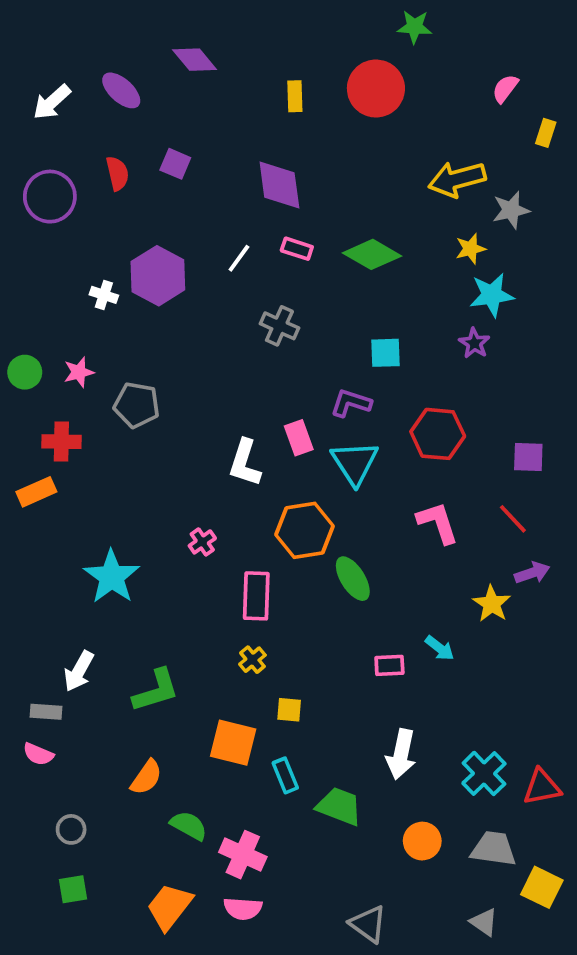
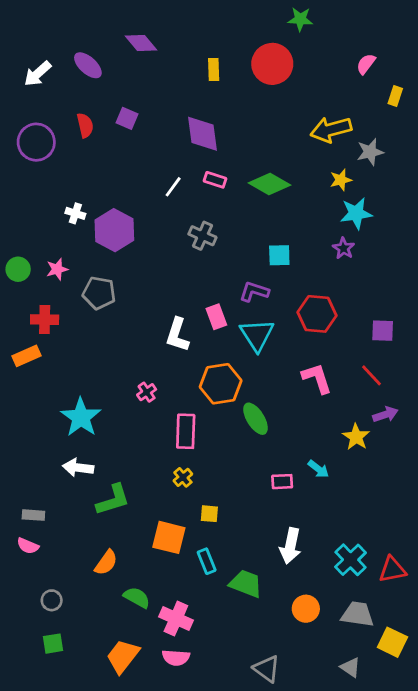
purple hexagon: (158, 276) -> (114, 230), moved
white arrow: (79, 671) -> (78, 468), moved, turned 68

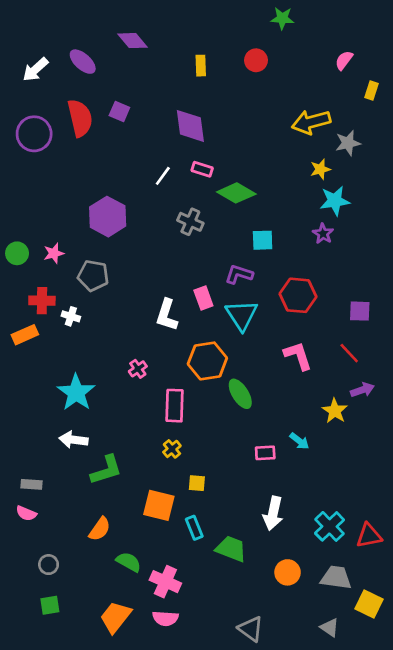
red circle: (272, 64) -> (256, 60), size x0.6
red semicircle: (85, 125) -> (80, 118), size x1.6
green diamond: (269, 184) -> (236, 193), moved
white cross: (75, 213) -> (71, 316), moved

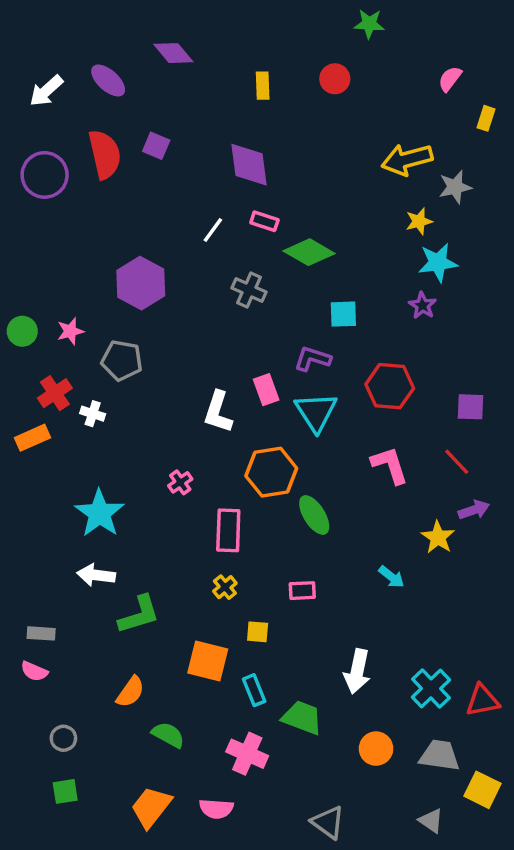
red cross: (42, 301) -> (55, 393), turned -35
pink rectangle: (265, 453) -> (302, 591), moved
pink cross: (165, 582) -> (247, 754), moved

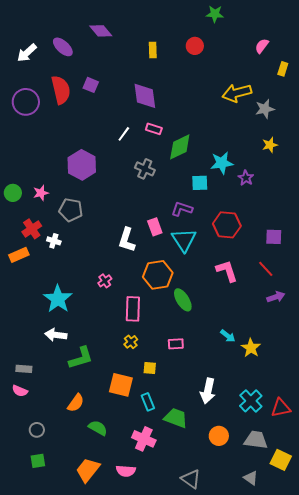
yellow star: (419, 221) -> (270, 145), moved
green diamond: (309, 252) -> (180, 147), turned -56
cyan star: (438, 263) -> (222, 163), moved
yellow star: (438, 537) -> (251, 348), moved

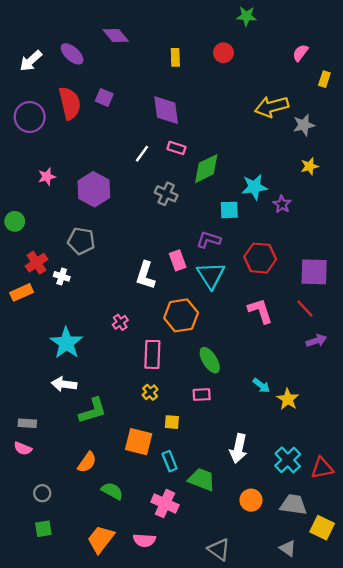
pink star: (41, 193) -> (47, 177), moved
purple square: (274, 237) -> (314, 272), size x1.5
green ellipse: (183, 300) -> (210, 360), moved

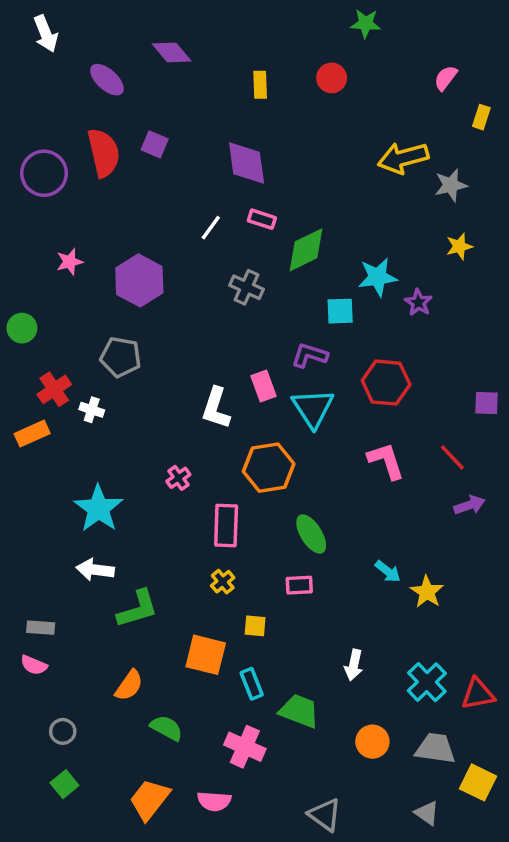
white arrow: (31, 61) -> (46, 34), moved, turned -70
purple square: (314, 272) -> (486, 403), moved, size x0.6
white arrow: (238, 448) -> (354, 665), size x0.7
green square: (43, 529) -> (64, 784), turned -30

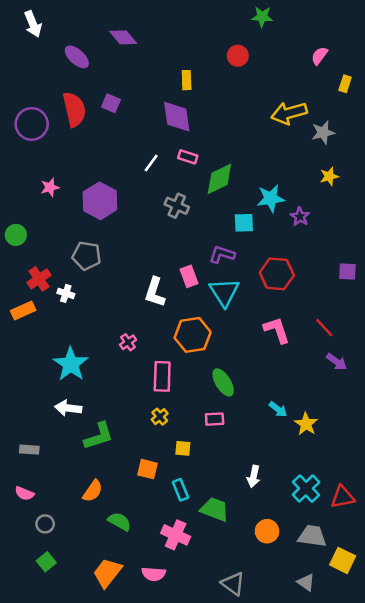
yellow rectangle: (260, 85) -> (187, 80), moved
purple square: (486, 403) -> (347, 272), moved
purple arrow: (469, 505) -> (337, 362), turned 55
orange square: (206, 655) -> (148, 469), size x0.7
pink semicircle: (34, 665) -> (24, 493), moved

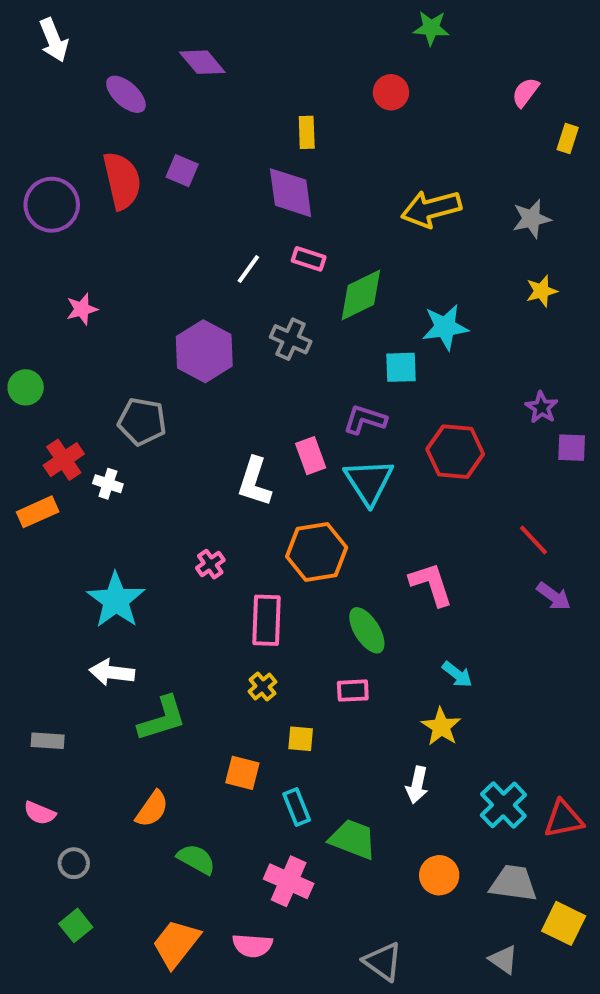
yellow arrow: (289, 113) -> (431, 209), moved
purple hexagon: (100, 201) -> (204, 351), moved
purple star: (300, 217) -> (542, 407), moved
pink L-shape: (277, 330) -> (431, 584), moved
yellow star: (306, 424) -> (441, 727), moved

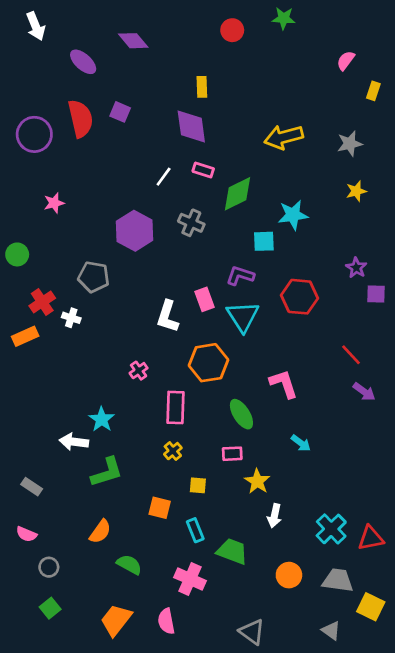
red circle: (391, 92) -> (232, 30), moved
cyan star: (116, 600) -> (102, 419), moved, size x0.7
yellow star: (441, 727) -> (257, 481), moved
gray rectangle: (48, 741) -> (32, 487), turned 30
pink semicircle: (252, 945) -> (166, 621), turned 75

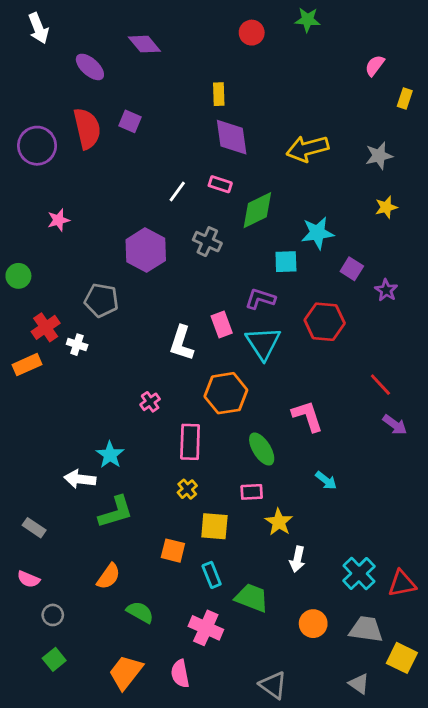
purple diamond: (191, 126) -> (232, 137), moved
purple square: (376, 294) -> (352, 269), moved, turned 30
yellow square: (198, 485) -> (214, 526), size x1.5

